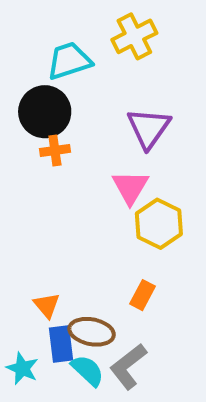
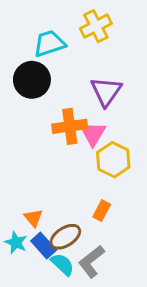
orange cross: (55, 150) -> (70, 126), moved, size x1.6
brown ellipse: (92, 332) -> (65, 237), turned -44
blue rectangle: (61, 344) -> (44, 245), turned -35
cyan star: (22, 368) -> (16, 243), moved

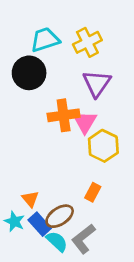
yellow cross: (96, 26) -> (87, 42), moved

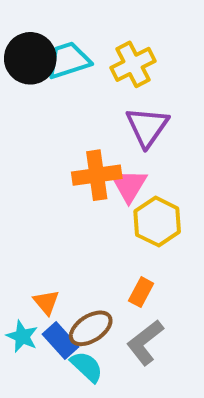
black circle: (29, 73) -> (30, 58), moved
gray L-shape: (83, 239) -> (145, 342), moved

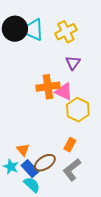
cyan trapezoid: (69, 60) -> (34, 30), turned -75
purple triangle: (147, 127) -> (73, 63), size x0.7
pink triangle: (129, 185) -> (64, 92), turned -36
cyan semicircle: (87, 367) -> (32, 185), moved

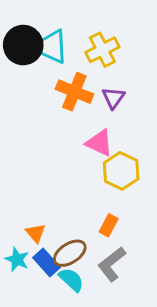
orange cross: (48, 87) -> (74, 92), moved, turned 30
cyan semicircle: (32, 185) -> (71, 280), moved

